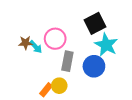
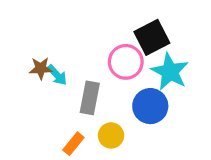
pink circle: (55, 39) -> (126, 62), moved
gray rectangle: (67, 61) -> (90, 98), moved
yellow circle: (59, 86) -> (111, 135), moved

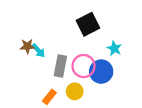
black square: (152, 37) -> (88, 24), moved
pink circle: (126, 62) -> (84, 66), moved
cyan star: (170, 72) -> (114, 48), size x0.6

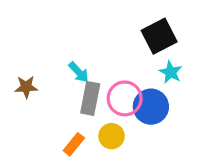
black square: (88, 24) -> (159, 36), moved
brown star: (27, 46) -> (26, 87), moved
cyan arrow: (38, 51) -> (79, 72), moved

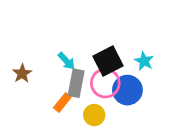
black square: (159, 36) -> (108, 61), moved
brown star: (26, 87) -> (22, 73), turned -30
orange rectangle: (74, 144) -> (62, 103), moved

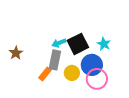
cyan arrow: (66, 61) -> (59, 43), moved, turned 112
pink circle: (105, 83) -> (97, 79), moved
yellow circle: (94, 115) -> (72, 73), moved

